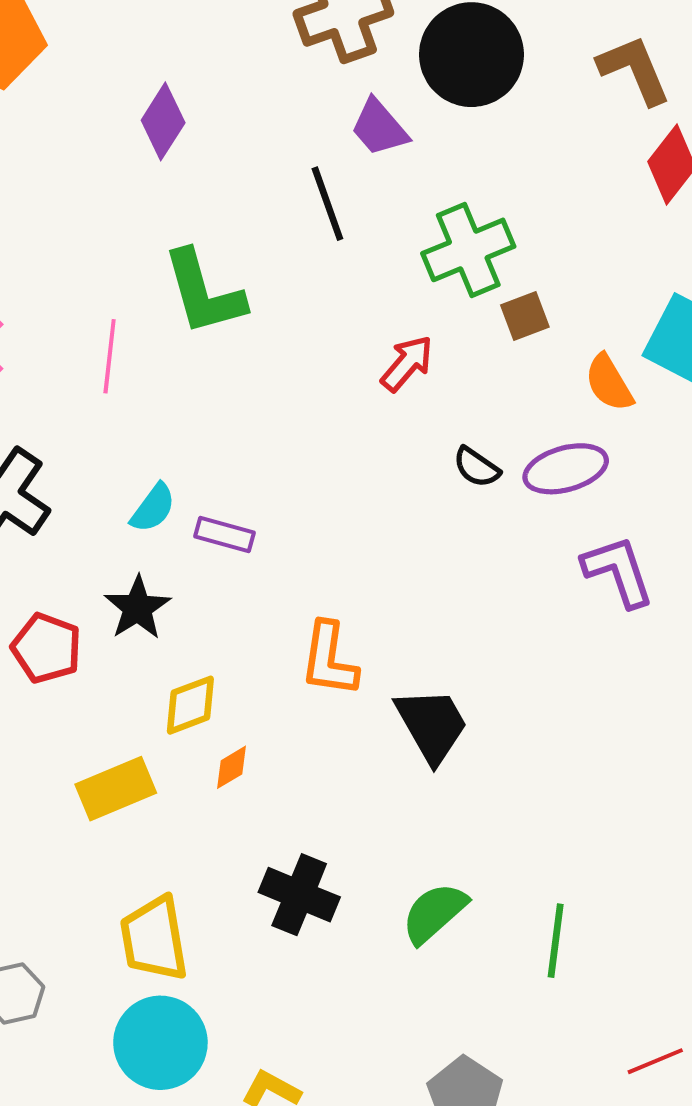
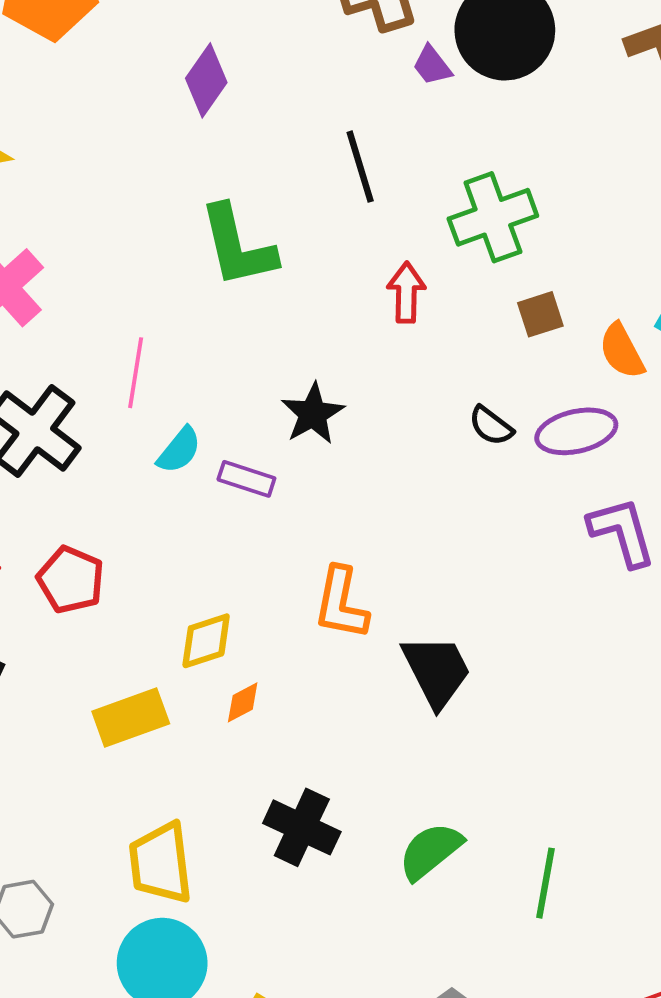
purple trapezoid: (379, 128) -> (432, 65), moved, size x0.7
brown square: (525, 316) -> (540, 314), moved
pink line: (110, 356) -> (136, 373), moved
red arrow: (407, 363) -> (406, 293), moved, turned -42
black star: (137, 608) -> (313, 414), moved

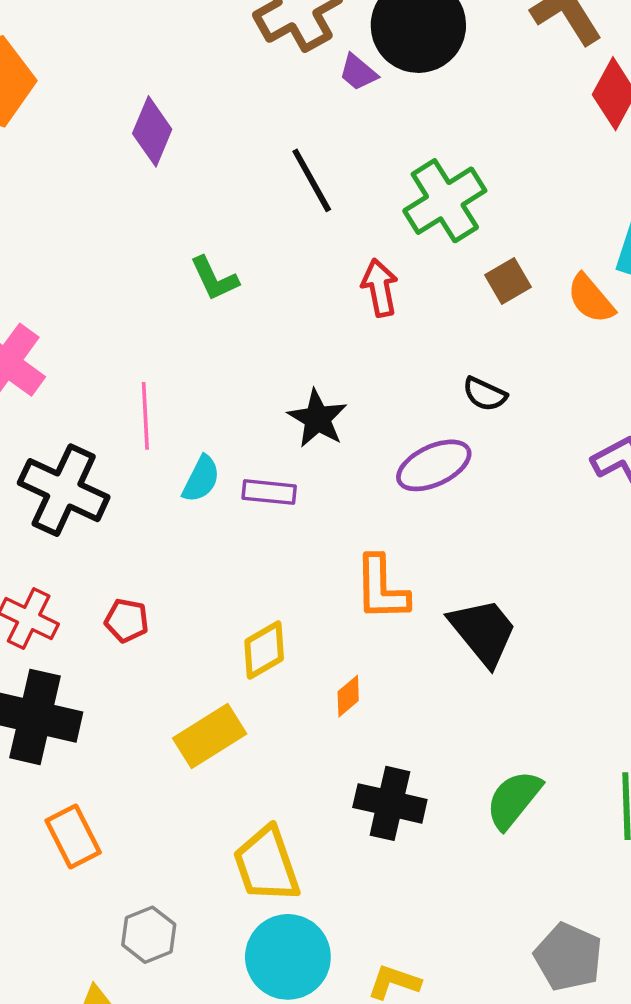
green L-shape: (238, 246) -> (214, 279), size x0.6
purple ellipse: (576, 431) -> (434, 465), moved
red pentagon: (71, 580) -> (127, 620), size x0.7
orange diamond: (243, 702) -> (348, 696), moved

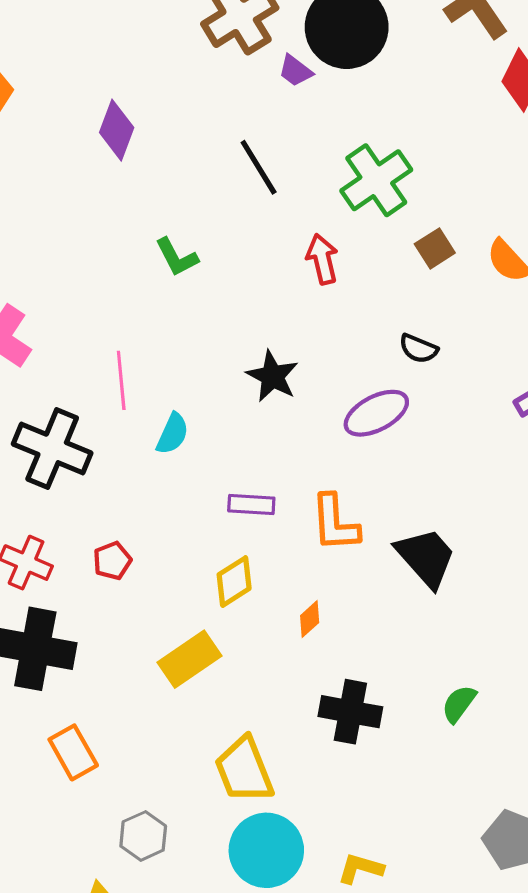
purple rectangle: (269, 492) -> (251, 504), moved
red pentagon: (127, 620) -> (112, 561), turned -30
green semicircle: (514, 800) -> (459, 704), size x0.7

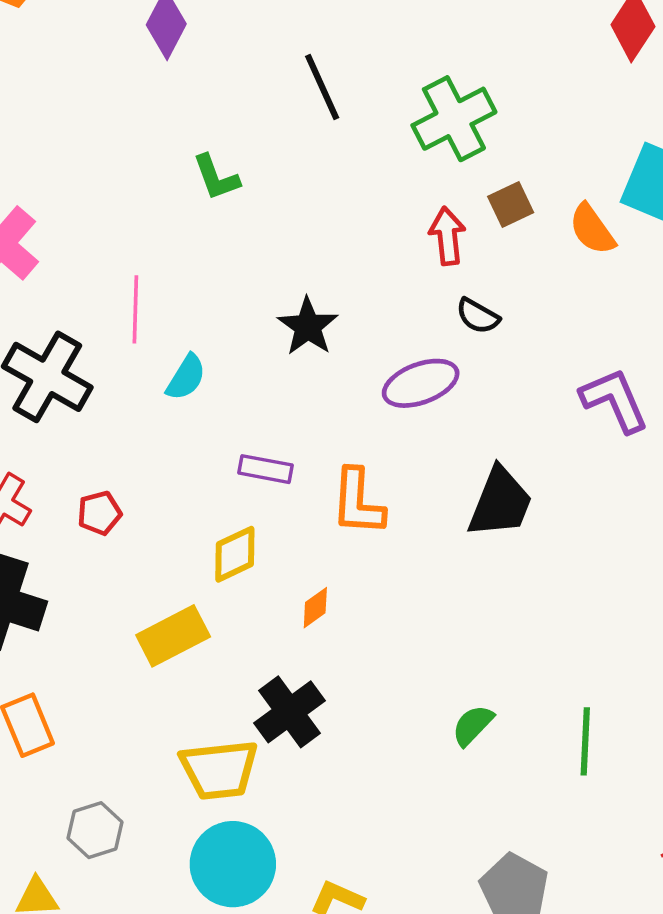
red arrow: (322, 259) -> (447, 236), moved
black trapezoid: (426, 557) -> (500, 503), moved, turned 56
black cross: (350, 712) -> (289, 712), moved, turned 36
yellow trapezoid: (244, 770) -> (219, 770), turned -82

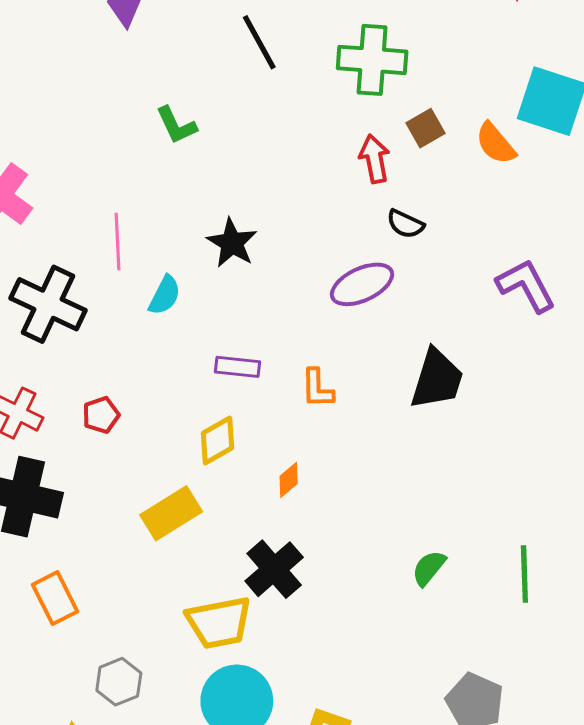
green cross: (454, 119) -> (372, 60), turned 36
black star: (308, 326) -> (232, 243), moved
orange L-shape: (358, 502) -> (317, 388), size x0.7

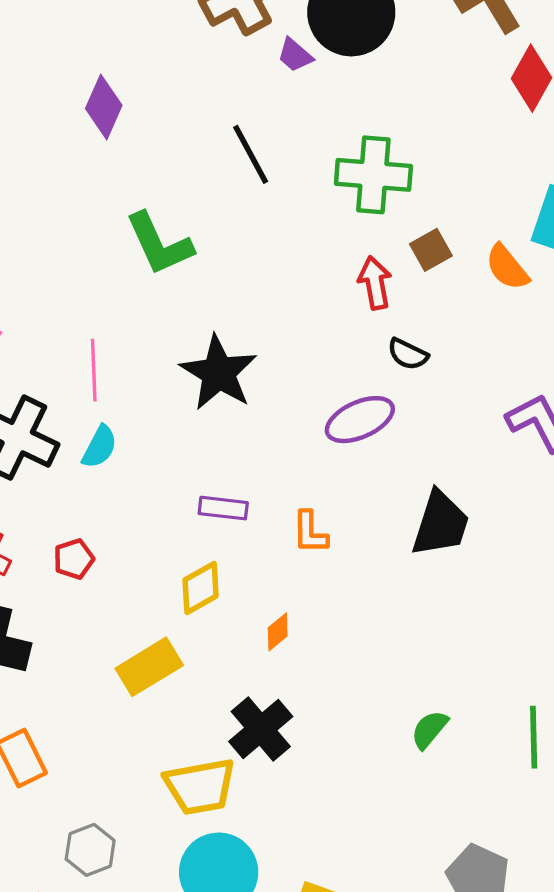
green L-shape: (176, 125) -> (159, 244), size x1.5
black star: (232, 243) -> (219, 373), size x1.4
cyan semicircle: (165, 295) -> (100, 447), moved

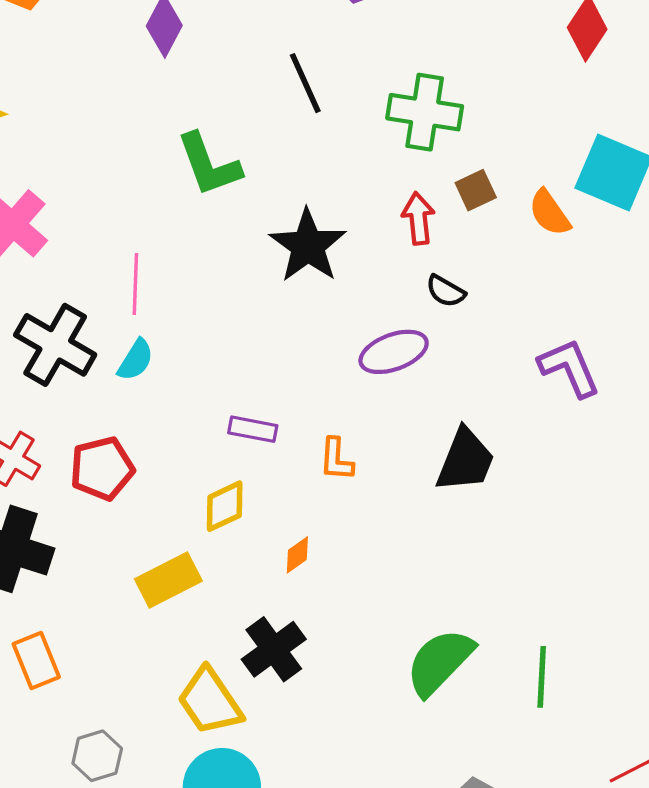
black star: (219, 373) -> (308, 246), moved
red pentagon: (74, 559) -> (102, 468), size x1.6
green semicircle: (429, 730) -> (440, 662), size x1.8
yellow trapezoid: (200, 786) -> (210, 701), turned 62

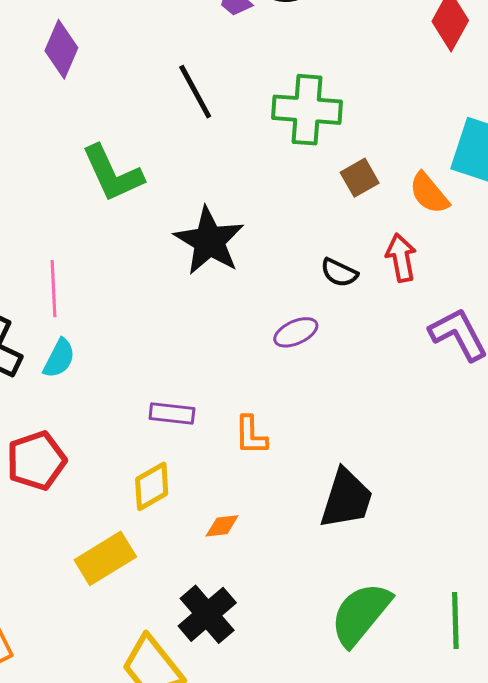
red arrow: (418, 218) -> (401, 258), moved
purple ellipse: (394, 352) -> (296, 332), size x0.7
black trapezoid: (465, 460) -> (346, 499), moved
orange diamond: (297, 555) -> (222, 526), turned 33

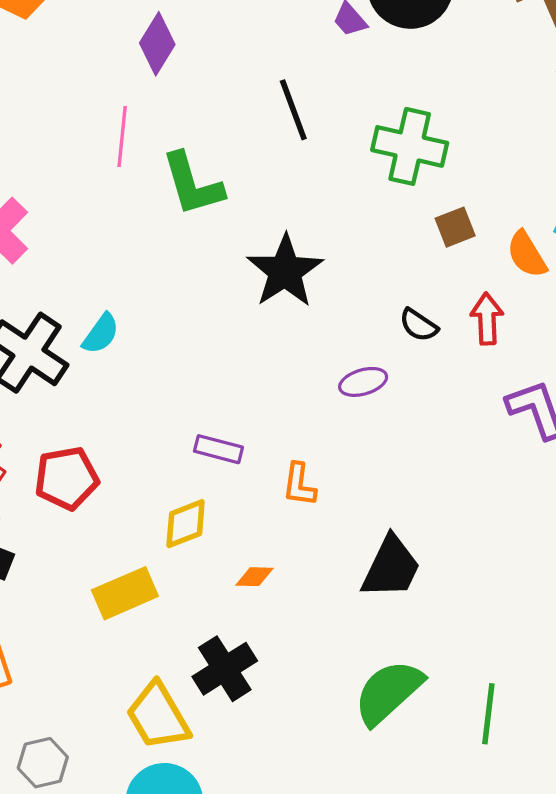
pink line: (54, 289) -> (122, 136), moved
cyan semicircle: (59, 358) -> (101, 334), moved

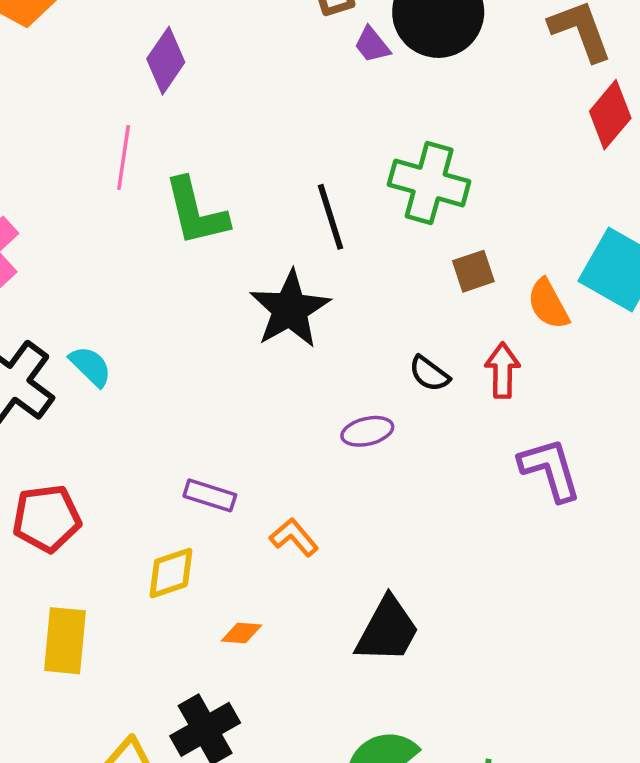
black line: (293, 110) -> (331, 217), moved
cyan semicircle: (101, 334) -> (91, 366), turned -84
orange L-shape: (299, 485) -> (294, 537), turned 129
yellow rectangle: (125, 593) -> (65, 641), moved, turned -64

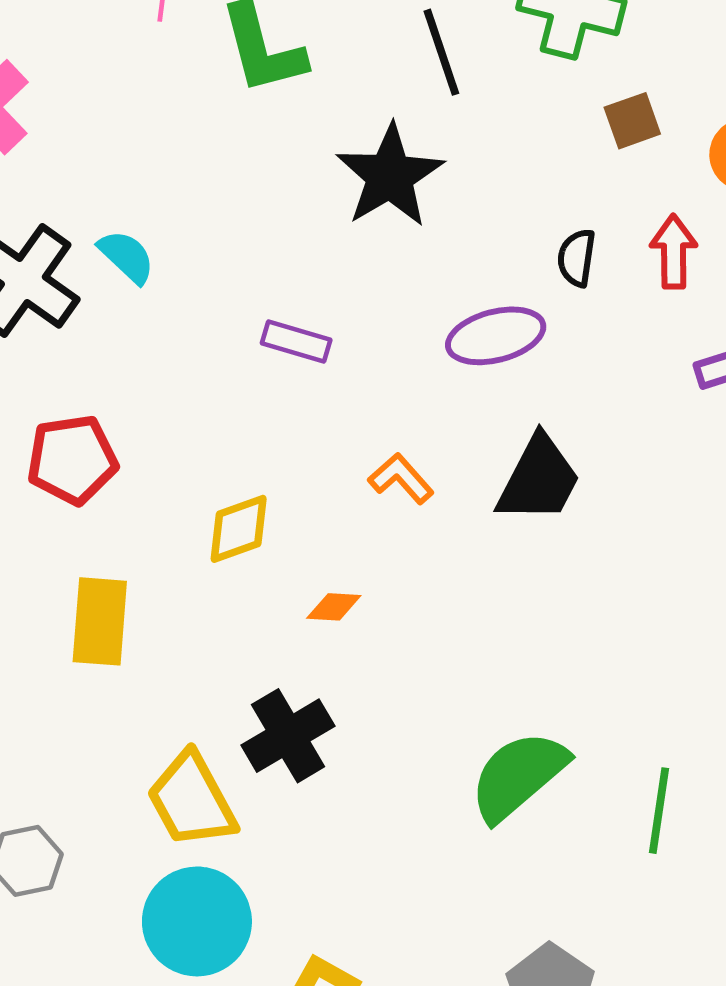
black semicircle: (429, 374) -> (577, 258), turned 63
purple ellipse: (367, 431) -> (496, 336), size x1.4
purple rectangle: (210, 495) -> (296, 342), moved
black trapezoid: (387, 630) -> (539, 479), moved

